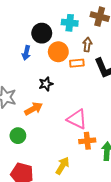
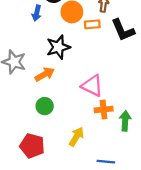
black star: (46, 84) -> (58, 47), size x1.5
green circle: (18, 136) -> (45, 106), moved

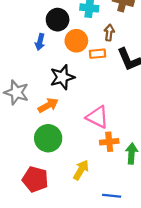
green circle: (45, 106) -> (48, 138), size x1.5

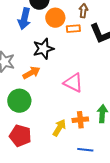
blue arrow: (40, 42) -> (24, 19), size x1.5
green circle: (48, 138) -> (19, 101), moved
orange cross: (109, 142) -> (80, 120), moved

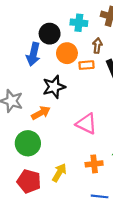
yellow arrow: (59, 128) -> (59, 173), moved

